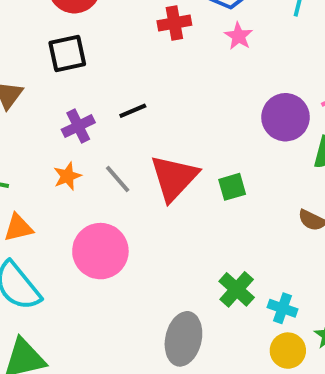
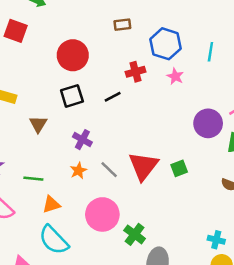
black line: (133, 111) -> (113, 97), moved
purple cross: (78, 126) -> (82, 140), turned -30
green cross: (237, 289) -> (135, 234), moved

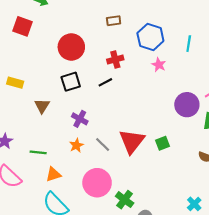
red cross: (135, 72) -> (115, 60), moved
cyan cross: (216, 240) -> (194, 204), turned 32

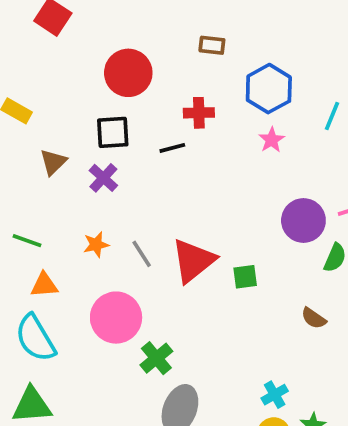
purple cross: (80, 119) -> (103, 178), moved

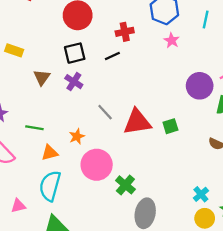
orange star: (96, 245) -> (77, 136), moved
gray line: (142, 254) -> (105, 112), moved
red triangle: (193, 261) -> (137, 122), turned 40
cyan semicircle: (35, 338) -> (50, 186), turned 56

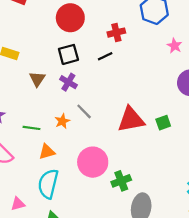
pink star: (172, 40) -> (175, 46), moved
gray line: (105, 112) -> (84, 111), moved
orange star: (77, 136) -> (62, 121), moved
green cross: (125, 185) -> (121, 181), turned 30

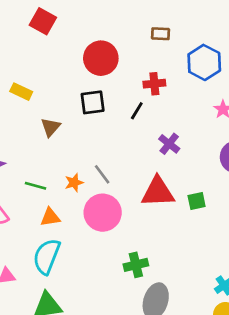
black line: (105, 56) -> (137, 111), turned -40
purple cross: (68, 82) -> (169, 144), moved
pink circle: (93, 162) -> (103, 213), moved

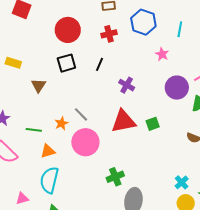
red cross: (154, 84) -> (109, 34), moved

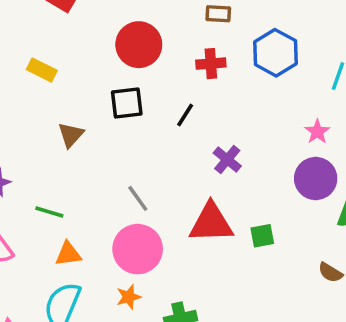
pink star: (162, 54) -> (317, 132), moved
yellow rectangle: (13, 63) -> (42, 70), moved
orange star: (61, 123) -> (129, 297), moved

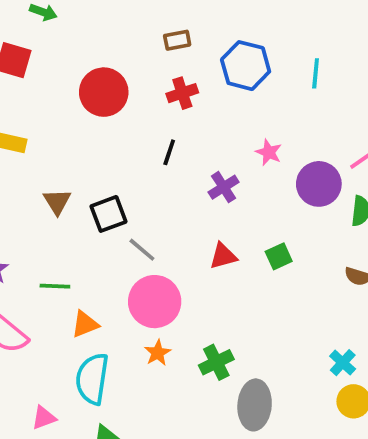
black square: (127, 103) -> (108, 214), moved
pink star: (317, 132) -> (269, 152), moved
purple cross: (227, 160) -> (224, 187), turned 32
red triangle: (211, 223) -> (223, 256), size x0.6

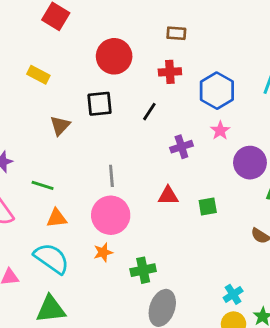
blue hexagon: (246, 66) -> (217, 91), moved
black square: (108, 214) -> (100, 104), moved
gray line: (142, 250) -> (111, 176), turned 30
cyan semicircle: (92, 379) -> (52, 258), turned 102

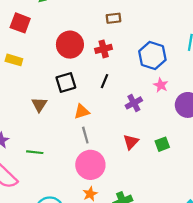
red cross: (170, 72) -> (104, 49), moved
yellow rectangle: (38, 75) -> (14, 60), moved
red triangle: (168, 196) -> (131, 142), turned -35
orange triangle: (57, 218) -> (82, 112), moved

